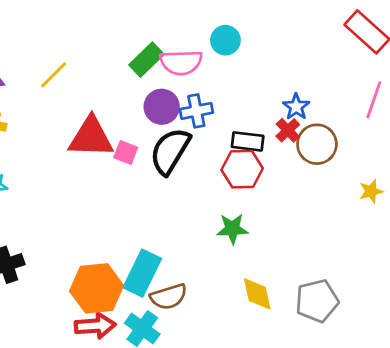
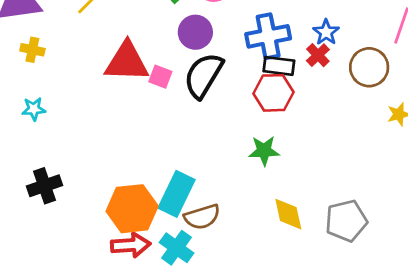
blue cross: (196, 111) -> (268, 36), moved, size x1.4
brown circle: (317, 144) -> (369, 67), moved

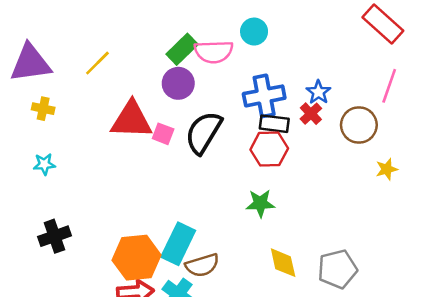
purple circle: (195, 32) -> (178, 83), moved

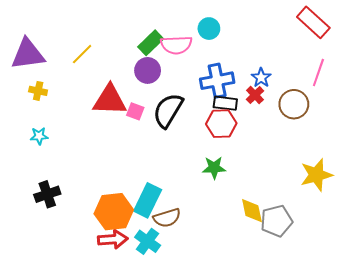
yellow star: (387, 169) -> (316, 175), moved, size x1.8
yellow diamond: (283, 263) -> (252, 211), moved

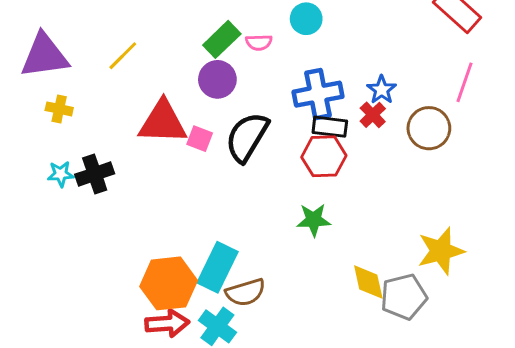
pink semicircle: (176, 45) -> (259, 42), size x0.6
yellow star: (316, 175) -> (441, 251), moved
black cross: (47, 194) -> (95, 174), moved

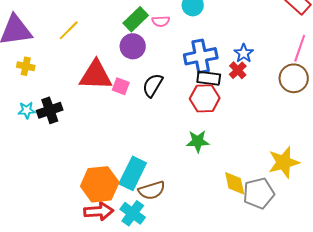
brown circle: (429, 128) -> (294, 78), moved
black semicircle: (247, 137) -> (153, 85), size x0.7

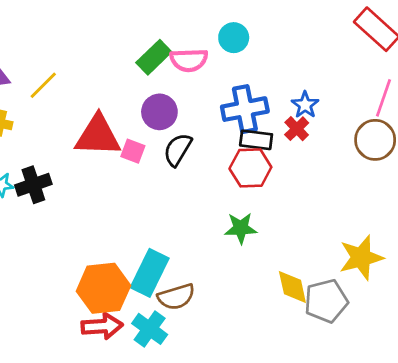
pink semicircle: (161, 21) -> (189, 60), size x1.5
yellow line: (69, 30) -> (43, 85), moved
purple circle: (133, 46) -> (159, 112), moved

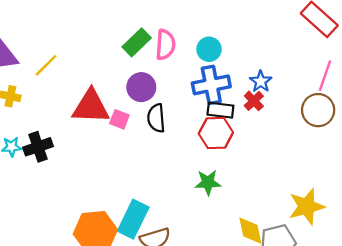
cyan circle: (234, 38) -> (209, 49), moved
pink semicircle: (189, 60) -> (165, 45), turned -84
black semicircle: (178, 150) -> (156, 118), turned -36

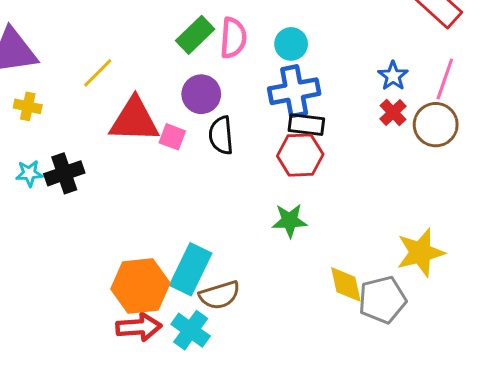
yellow line: (46, 65) -> (98, 73), moved
blue star: (261, 81) -> (393, 76), moved
red cross: (254, 101) -> (393, 112), moved

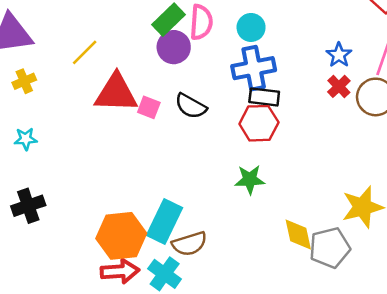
purple circle: (201, 94) -> (174, 47), moved
yellow cross: (28, 106) -> (24, 81), turned -35
black semicircle: (221, 135) -> (191, 106), turned -56
black cross: (64, 173) -> (28, 206), moved

